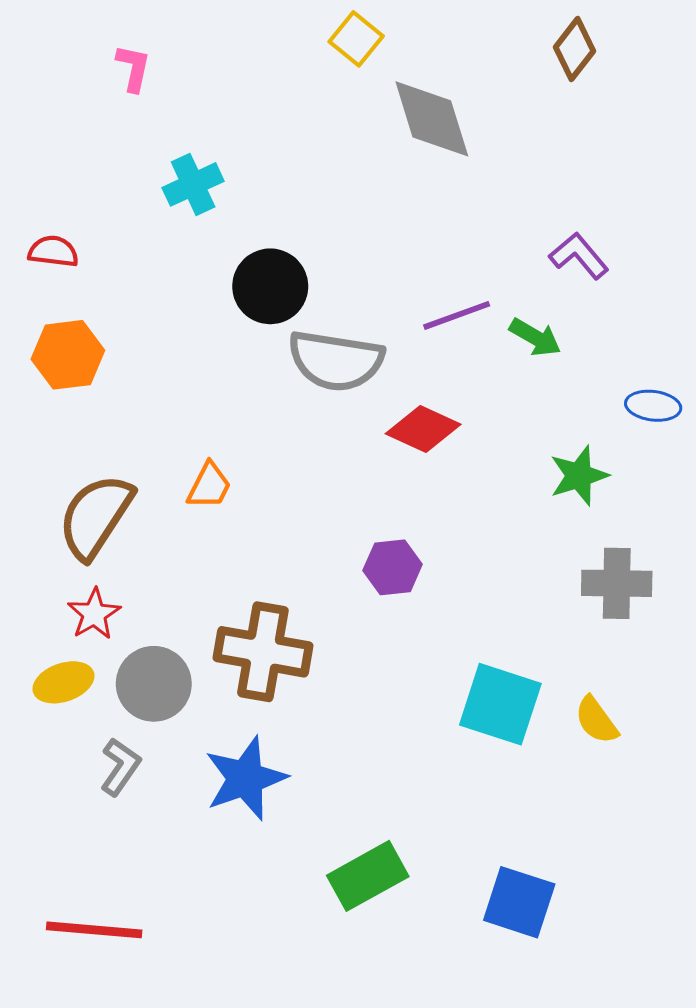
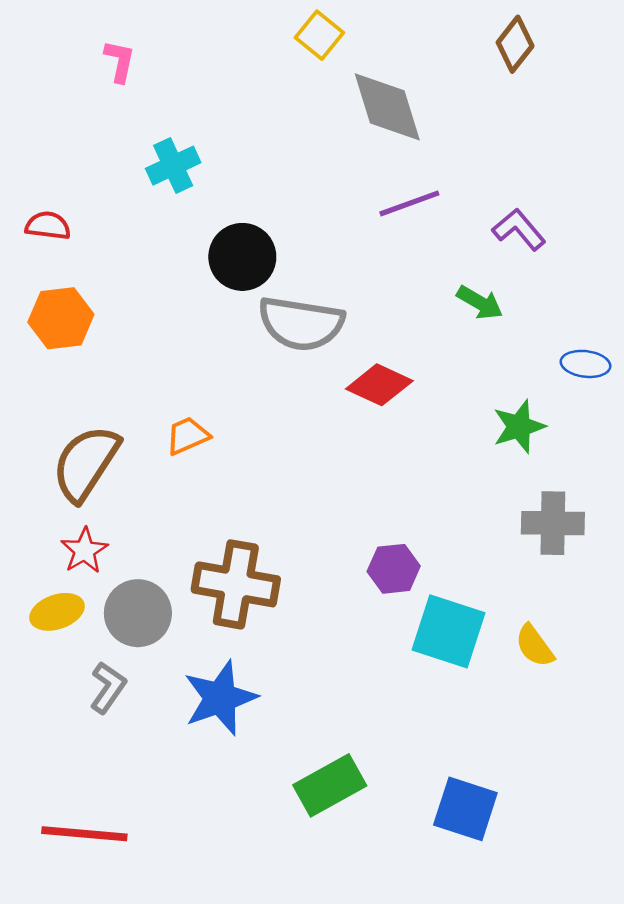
purple line: (457, 315) -> (409, 203), moved
orange trapezoid: (209, 486) -> (187, 436), turned -141
purple hexagon: (393, 567) -> (394, 569), moved

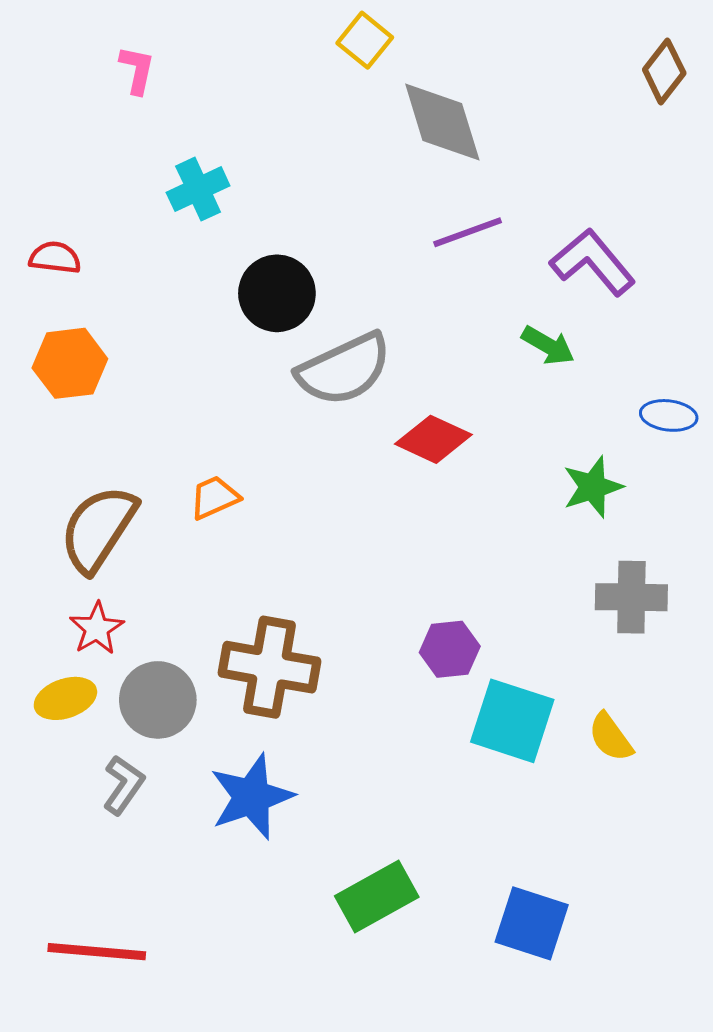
brown diamond: (515, 44) -> (664, 71), moved
purple L-shape: (519, 230) -> (593, 262), size x1.4
gray semicircle: (301, 323) -> (344, 369), turned -34

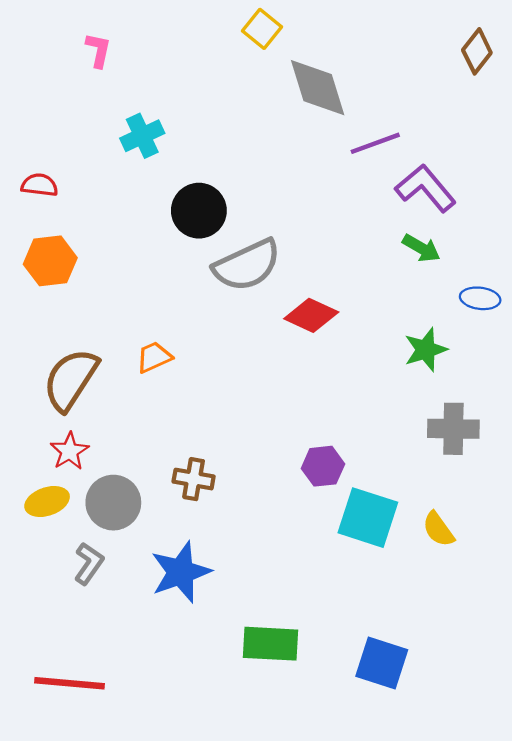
purple line: (468, 232) -> (375, 143), moved
green arrow: (548, 345) -> (421, 248), moved
brown cross: (270, 667) -> (194, 479), size x0.6
green rectangle: (377, 897) -> (271, 644), turned 32

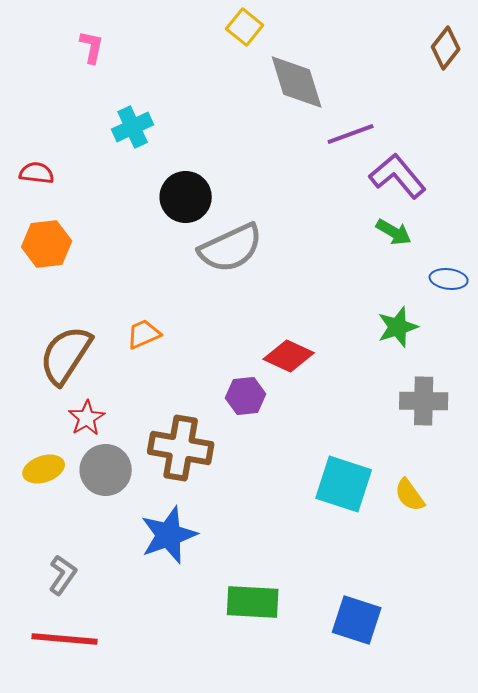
red diamond: (311, 315) -> (289, 356), moved
red star: (70, 451) -> (87, 418), moved
purple hexagon: (323, 466) -> (246, 396), moved
brown cross: (194, 479) -> (181, 448), size x1.6
gray L-shape: (89, 564) -> (63, 575), moved

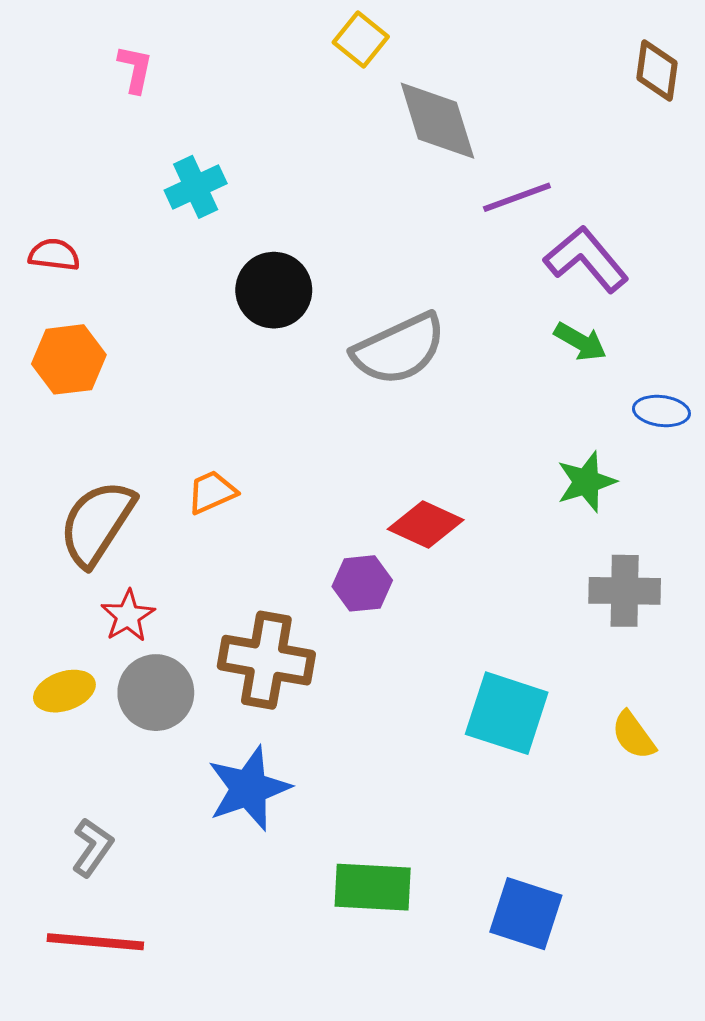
brown diamond: (446, 48) -> (657, 70), turned -30
gray semicircle: (231, 248) -> (399, 349), moved
yellow semicircle: (410, 495) -> (633, 735), moved

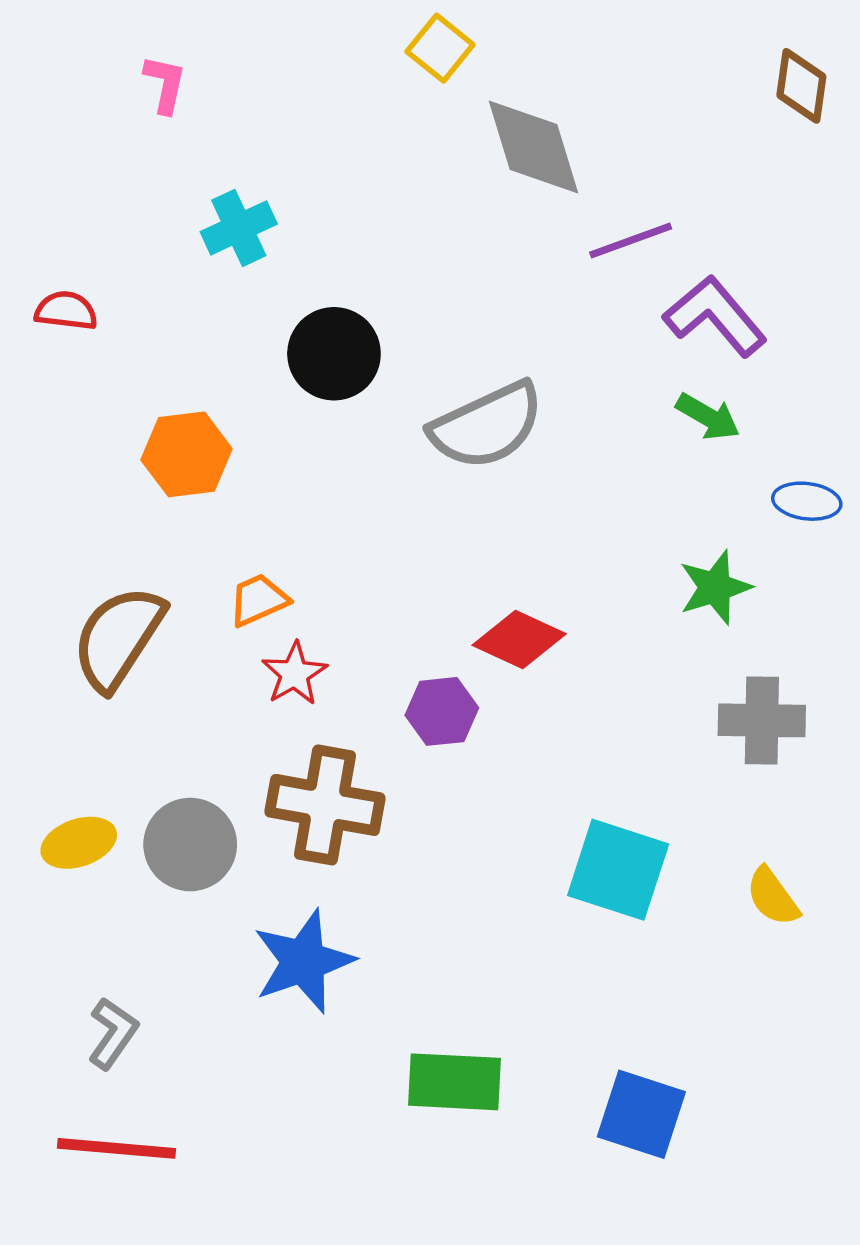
orange hexagon: (69, 359) -> (187, 454), moved
red star: (128, 616) -> (294, 674), moved

